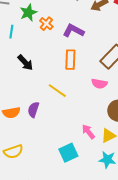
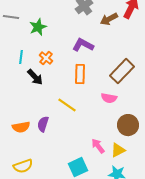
orange cross: (46, 24) -> (46, 58), moved
cyan line: (11, 32) -> (21, 57), moved

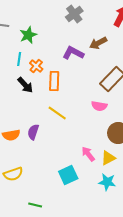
brown arrow: (109, 19) -> (98, 43), moved
cyan line: (21, 57) -> (19, 59), moved
orange rectangle: (80, 74) -> (54, 81), moved

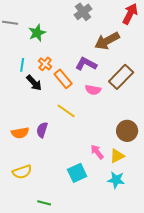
brown arrow: (98, 43) -> (107, 41), size x1.4
purple L-shape: (73, 53) -> (86, 64), moved
cyan line: (19, 59) -> (22, 65), moved
orange rectangle: (54, 81) -> (63, 79), turned -42
pink semicircle: (99, 106) -> (93, 90), moved

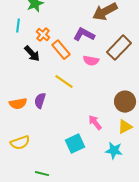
cyan line: (22, 65) -> (18, 26), moved
yellow triangle: (117, 156) -> (125, 127), moved

